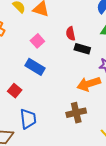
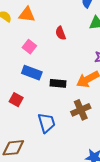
black rectangle: (82, 49) -> (58, 83), moved
blue trapezoid: (28, 119) -> (46, 123), moved

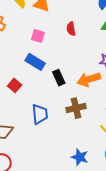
pink square: (29, 47) -> (38, 36), turned -32
black rectangle: (58, 83) -> (59, 78), turned 49

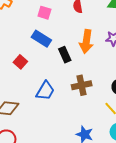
orange arrow: (89, 79) -> (86, 41), moved, turned -65
blue trapezoid: (40, 114) -> (45, 91), turned 35

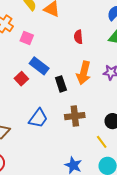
pink square: (44, 13) -> (27, 38), moved
red square: (20, 62) -> (21, 79), moved

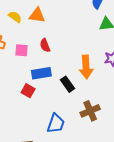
red semicircle: (78, 37) -> (45, 45), moved
blue rectangle: (39, 66) -> (41, 73), turned -30

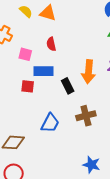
pink square: (21, 50) -> (25, 54), moved
red square: (28, 91) -> (28, 86), turned -32

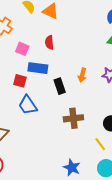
orange arrow: (89, 72) -> (82, 75), size x0.6
blue trapezoid: (50, 123) -> (28, 105), moved, turned 110

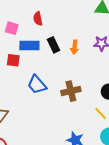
black rectangle: (60, 86) -> (53, 45), moved
blue trapezoid: (28, 105) -> (37, 85), moved

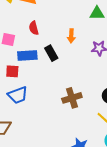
orange arrow: (74, 47) -> (71, 36), moved
blue trapezoid: (37, 85) -> (18, 95), moved, turned -65

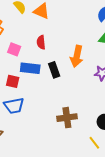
orange arrow: (71, 36) -> (77, 56), size x1.5

